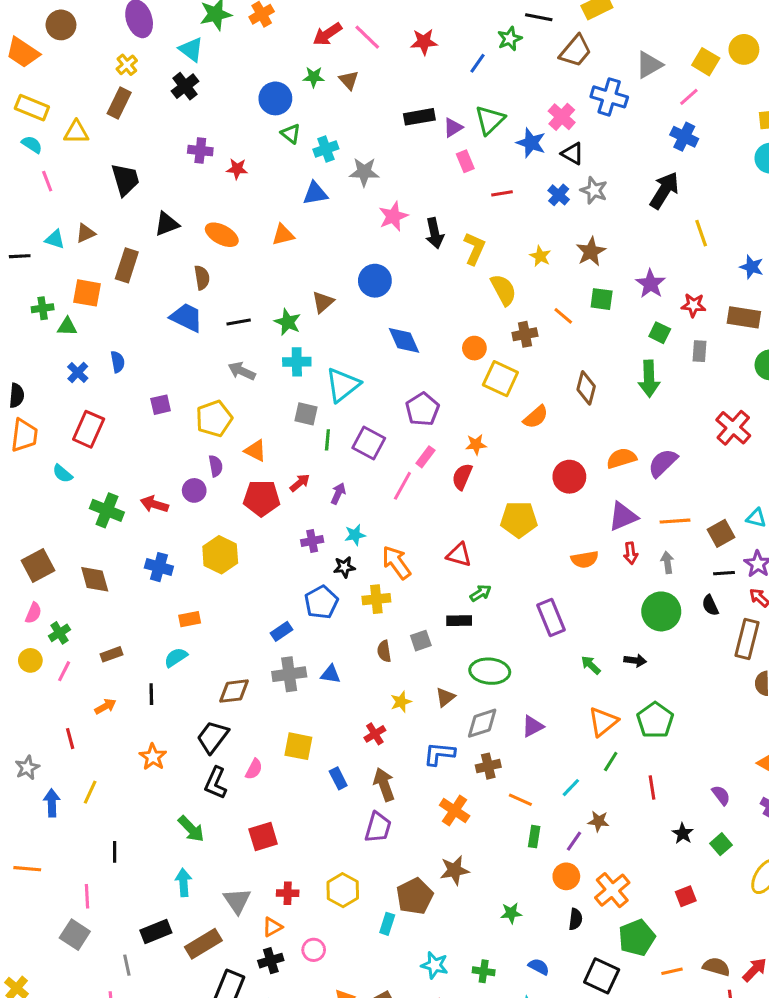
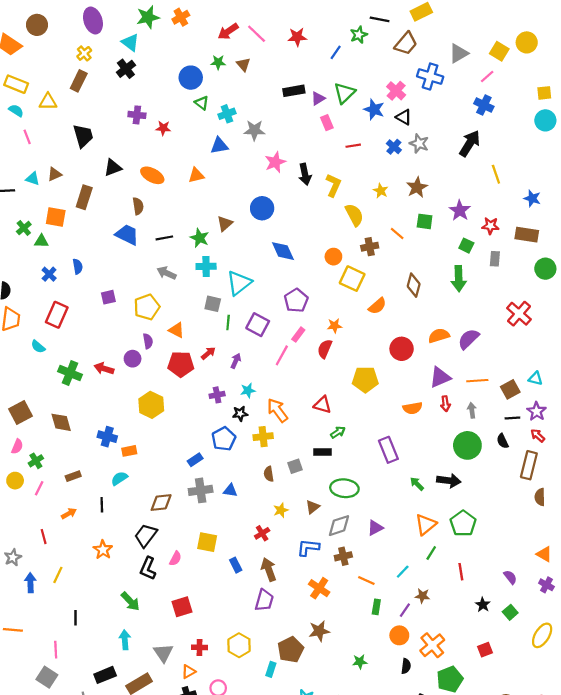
green cross: (43, 308) -> (24, 228), turned -32
blue cross: (159, 567) -> (107, 437), moved
black arrow: (635, 660) -> (449, 481), size x1.5

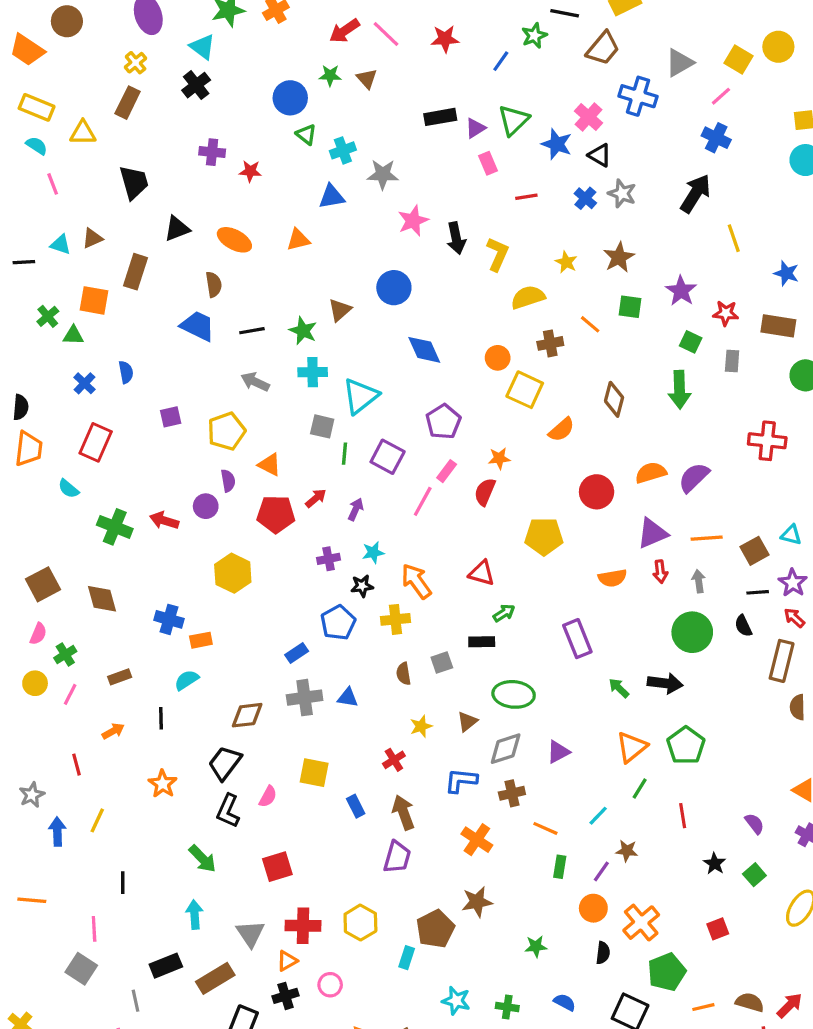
yellow semicircle: (354, 215) -> (528, 297), turned -80
red cross: (519, 314) -> (767, 441), turned -35
red cross: (200, 647) -> (303, 926), size x1.5

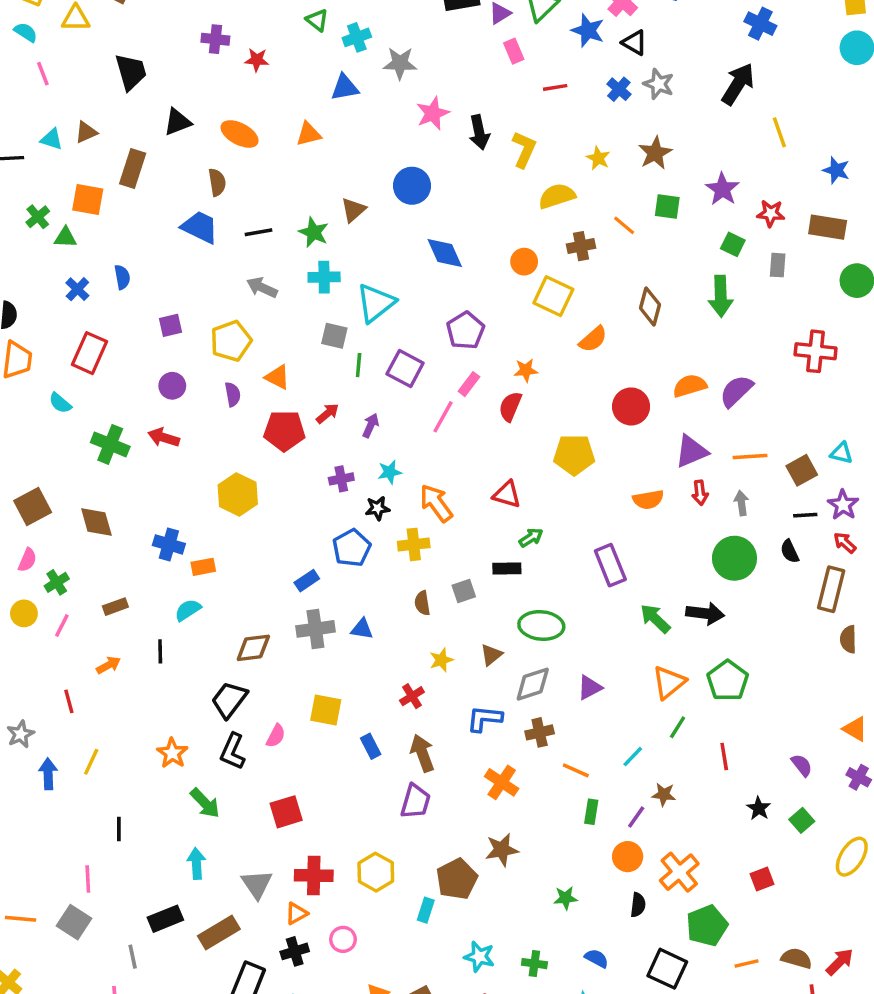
purple circle: (206, 506) -> (172, 386), moved
green arrow: (619, 688) -> (655, 619), size x1.4
orange star: (163, 784) -> (172, 753), moved
orange line: (32, 900) -> (21, 919), moved

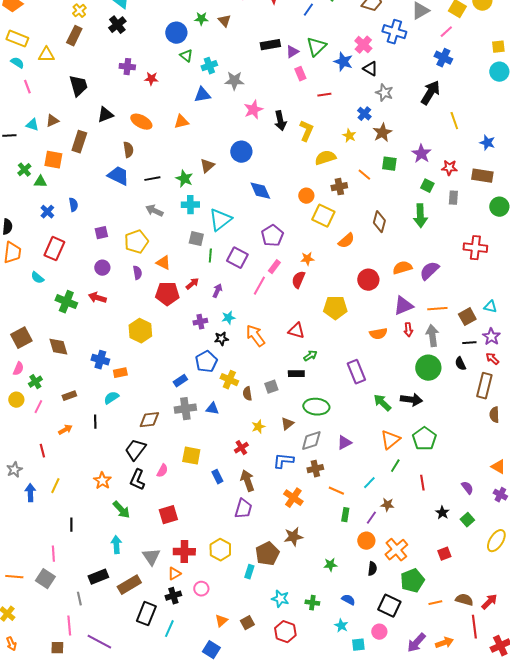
blue cross: (619, 89) -> (364, 114), moved
gray arrow: (741, 503) -> (432, 336), size x1.5
yellow cross: (414, 544) -> (229, 380), moved, turned 30

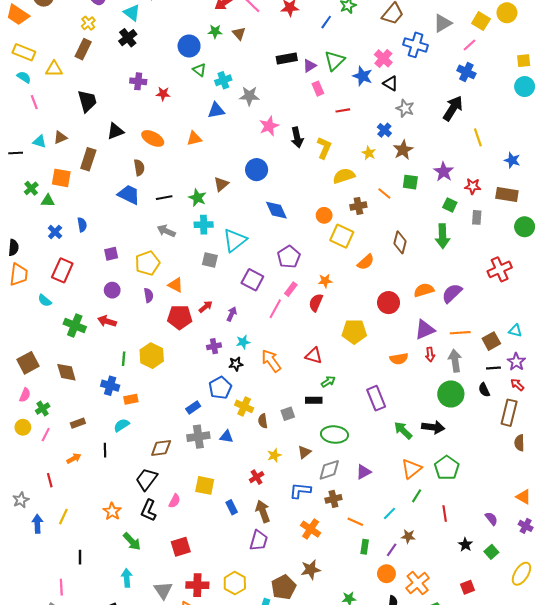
red cross: (475, 248) -> (500, 269), turned -30
green line: (210, 256) -> (124, 359), moved

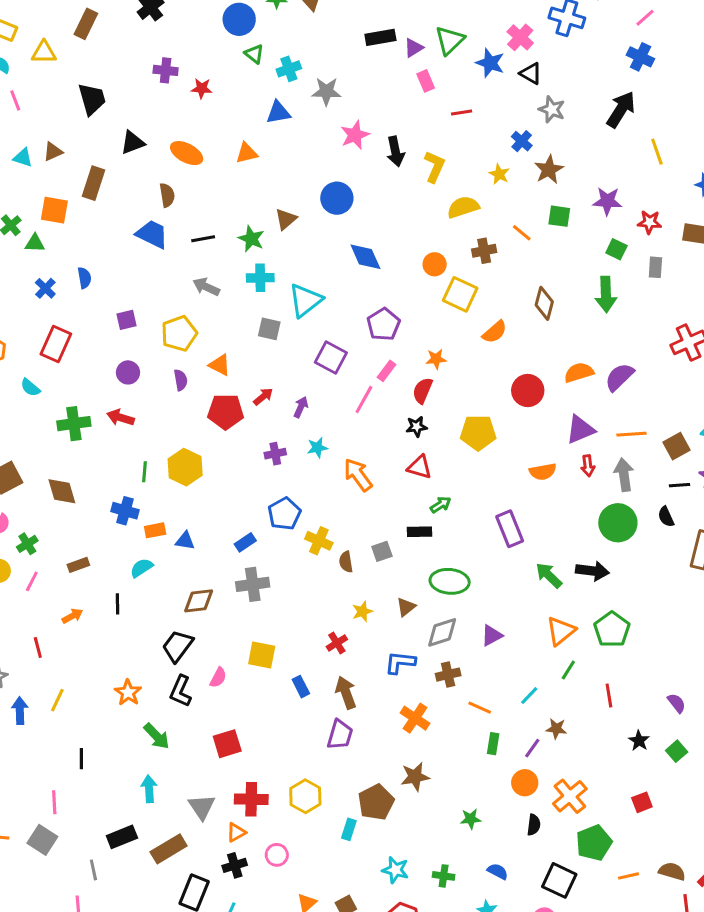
purple star: (444, 172) -> (607, 201), turned -30
green cross: (75, 325) -> (74, 424), turned -30
black star: (236, 364) -> (417, 427), moved
blue triangle: (226, 437) -> (185, 541), moved

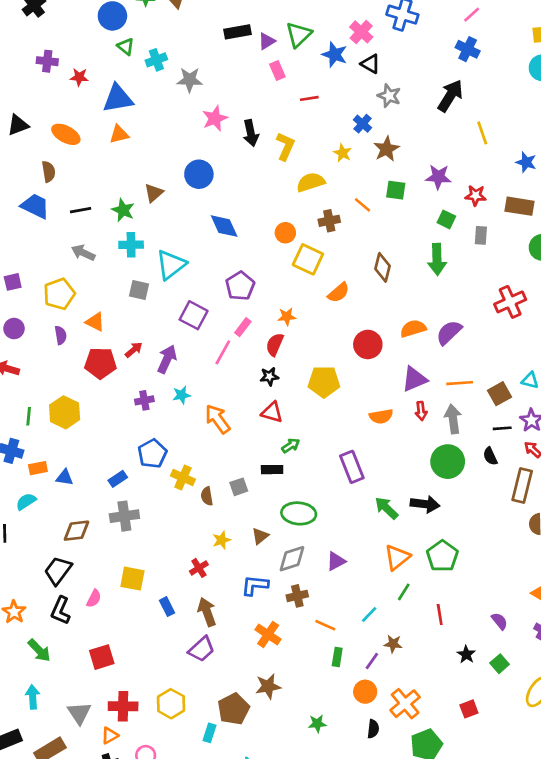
blue triangle: (278, 112) -> (118, 98), moved, size x1.4
purple arrow: (301, 407) -> (167, 359), size x1.5
purple trapezoid: (340, 735) -> (202, 649), turned 32

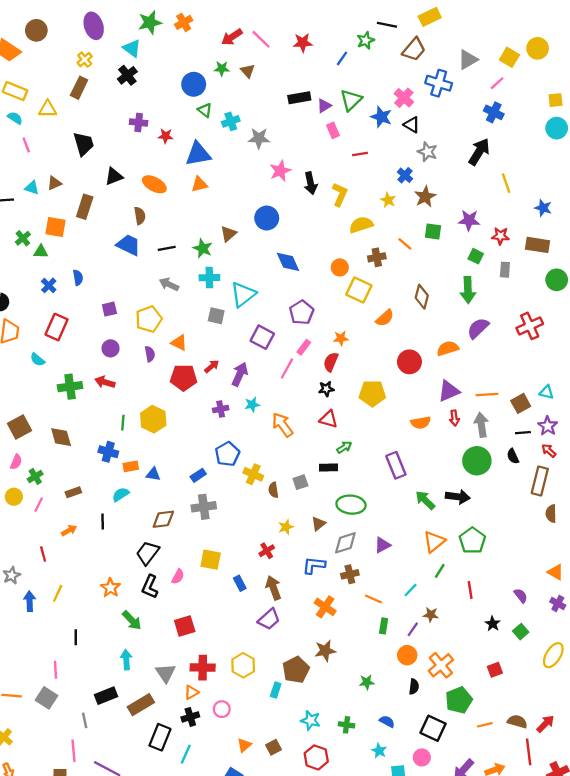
purple semicircle: (449, 333) -> (478, 328), moved

